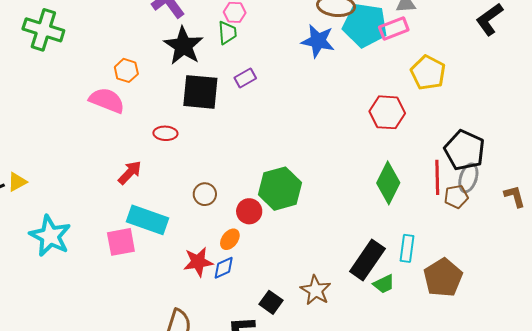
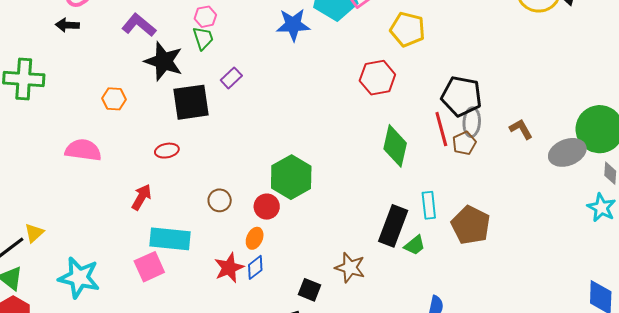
pink semicircle: (107, 100) -> (83, 150), moved

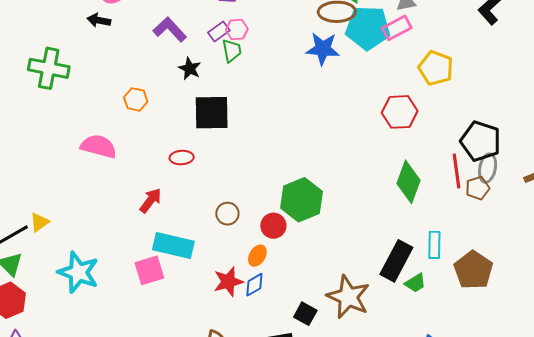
black star: (164, 61) -> (190, 69), size x0.6
purple rectangle: (231, 78) -> (219, 32), moved
brown star: (350, 268) -> (348, 297), size x1.4

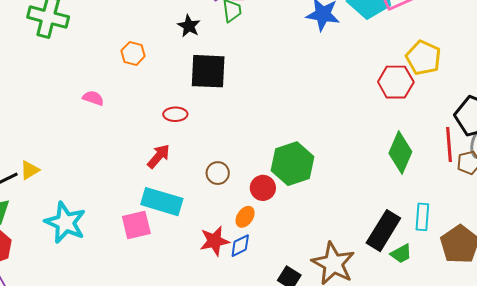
yellow pentagon: (436, 68) -> (423, 58), moved
pink semicircle: (99, 146) -> (93, 98), size x0.6
red arrow: (150, 200) -> (159, 156), moved

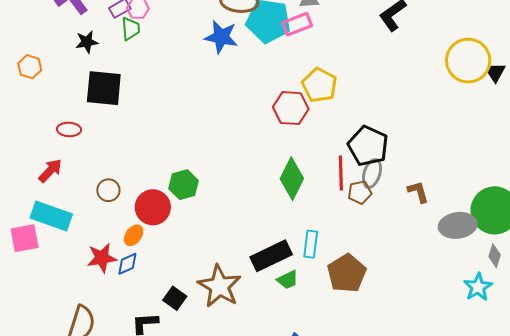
black star: (189, 26) -> (87, 42), turned 30
green hexagon: (292, 164) -> (184, 185), size x0.7
red circle: (263, 188) -> (153, 207), size x1.4
black rectangle: (383, 231) -> (271, 256), turned 30

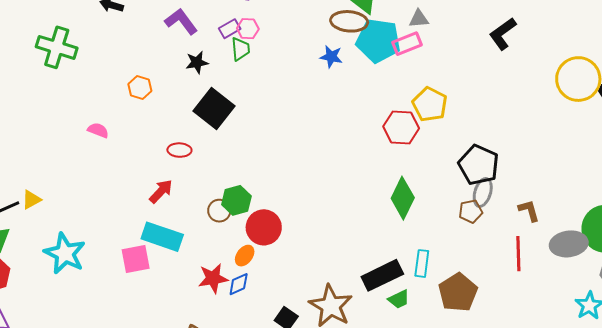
blue star: (221, 37) -> (331, 57), size x0.7
black square: (104, 88) -> (214, 108), turned 33
red line: (341, 173) -> (518, 254), moved
green hexagon: (184, 185) -> (236, 200), moved

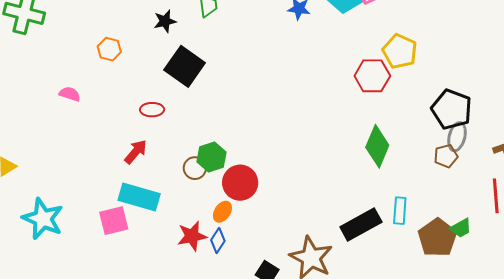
blue diamond: (239, 284) -> (218, 240), turned -30
green trapezoid: (399, 299) -> (461, 228), moved

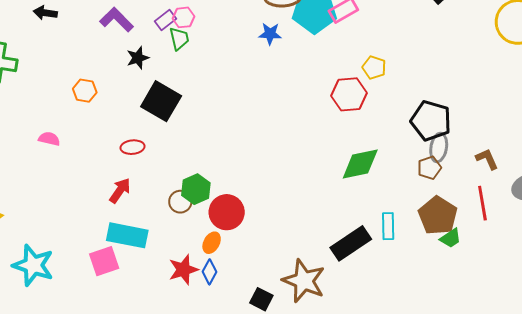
yellow pentagon: (400, 51) -> (374, 67), size x0.7
green diamond: (377, 146) -> (360, 164), turned 60
brown pentagon: (437, 238) -> (438, 216), moved

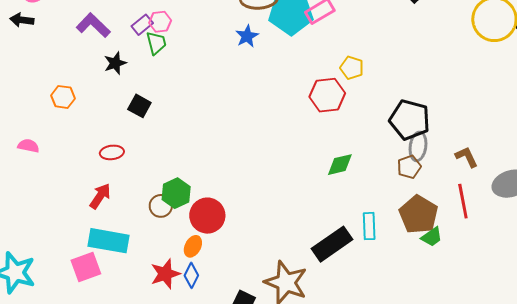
blue star: (270, 34) -> (247, 36), turned -30
black square: (161, 101) -> (139, 106), size x0.6
green diamond: (360, 164) -> (340, 165), size x0.7

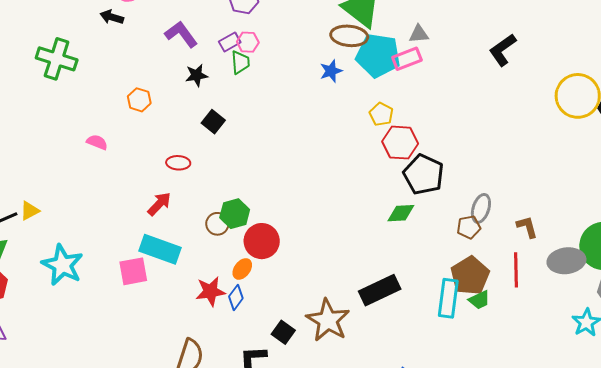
yellow pentagon: (352, 68) -> (381, 114), moved
black pentagon: (410, 120) -> (424, 174), moved
cyan rectangle: (369, 226) -> (448, 298), moved, size x1.4

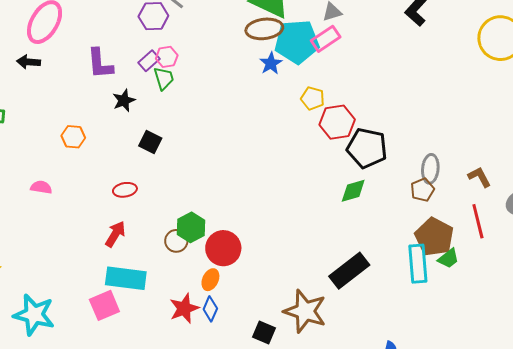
purple L-shape: (181, 34) -> (100, 64), turned -136
blue star: (331, 71) -> (271, 63), moved

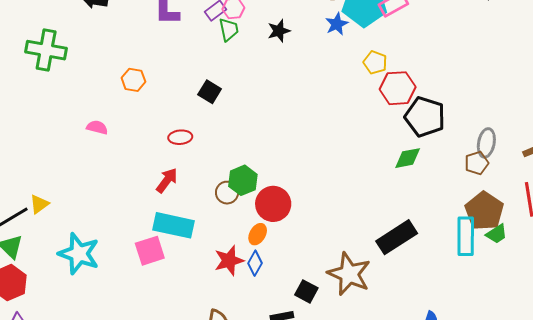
black star: (124, 100) -> (279, 31), moved

